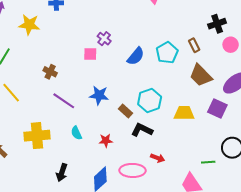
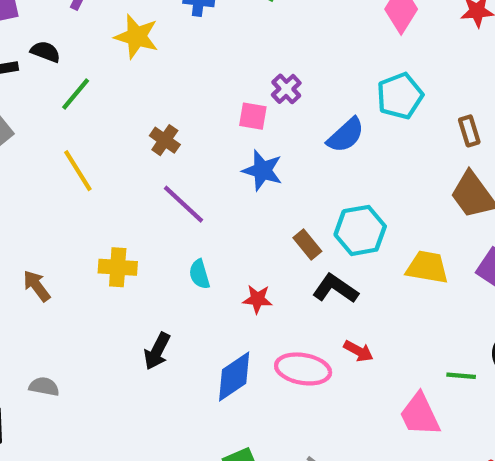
cyan pentagon: (167, 53) -> (400, 96), moved
blue star: (99, 95) -> (262, 170), moved
yellow cross: (37, 136) -> (118, 267), size x0.7

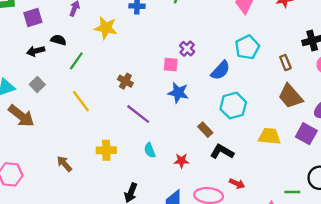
cyan hexagon: (360, 230) -> (233, 106), moved

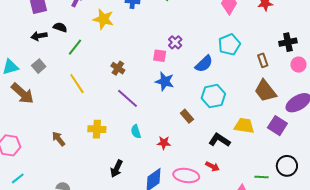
black L-shape: (222, 152) -> (219, 140), moved

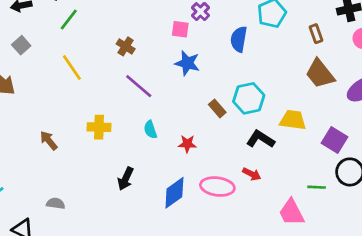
blue semicircle: (204, 64) -> (239, 39), turned 144
cyan hexagon: (213, 96) -> (249, 98), moved
purple square: (277, 126) -> (334, 140), moved

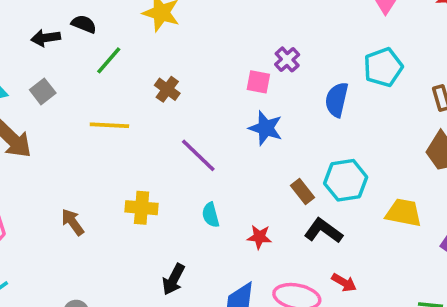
brown cross: (126, 46) -> (167, 89), moved
yellow line: (72, 67) -> (109, 125), turned -56
black L-shape: (260, 139) -> (323, 231), moved

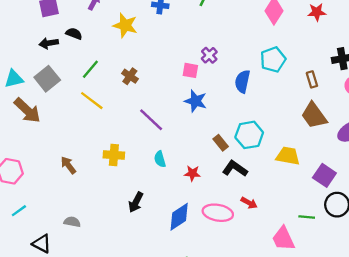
green line: (109, 60) -> (90, 69), moved
gray square: (43, 91) -> (47, 79), size x1.5
yellow line: (109, 125) -> (92, 101), turned 35

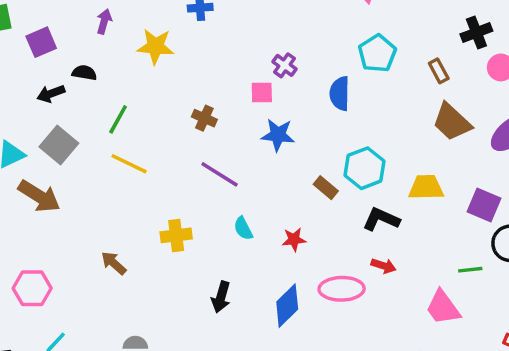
brown cross: (130, 76) -> (204, 118), moved
black L-shape: (235, 169) -> (381, 219), moved

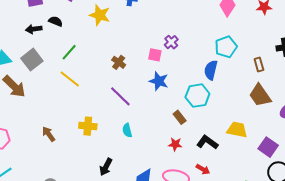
blue semicircle: (340, 93) -> (211, 70), moved
cyan hexagon: (364, 168) -> (197, 96), moved
red star: (294, 239) -> (175, 144), moved

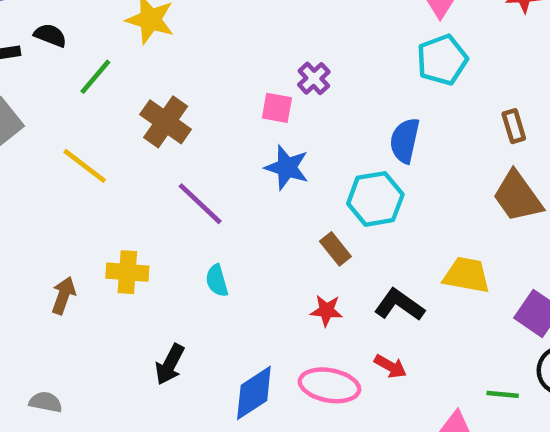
cyan pentagon: (226, 47) -> (442, 60), moved
green line: (69, 52) -> (95, 77), moved
brown cross: (119, 62) -> (166, 122), moved, size x1.5
brown arrow: (49, 134) -> (63, 295), moved, turned 56

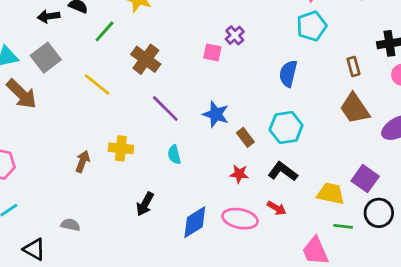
blue star: (287, 167) -> (216, 114), moved
cyan hexagon: (375, 199) -> (286, 128), moved
yellow trapezoid: (467, 275) -> (331, 194), moved

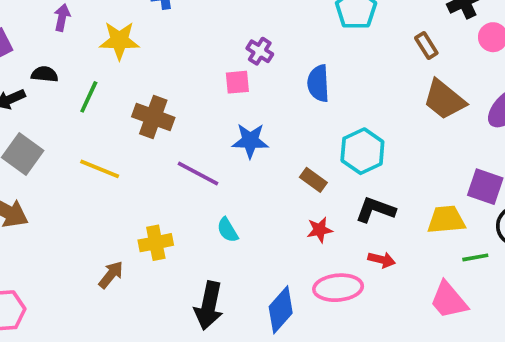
blue semicircle: (288, 74) -> (318, 83), moved
blue star: (216, 114) -> (250, 141), moved
brown arrow: (83, 161) -> (111, 275), turned 35
black arrow: (145, 204) -> (209, 306), size x1.4

